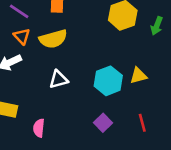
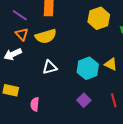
yellow triangle: (138, 76) -> (111, 64), turned 40

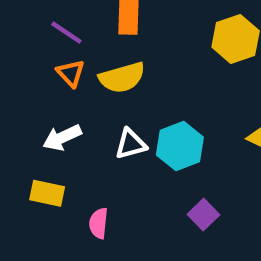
white arrow: (13, 54) -> (62, 138), moved
cyan hexagon: (88, 68) -> (180, 146), moved

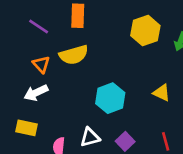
orange triangle: (71, 73) -> (41, 64), moved
white triangle: (131, 144) -> (90, 137), moved

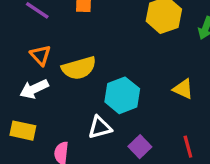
yellow semicircle: (74, 55) -> (79, 68), moved
white triangle: (90, 137) -> (100, 127), moved

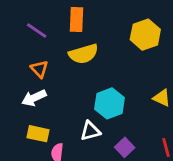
yellow semicircle: (79, 68) -> (83, 54), moved
yellow rectangle: (23, 131) -> (38, 134), moved

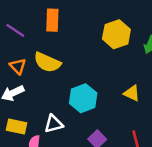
yellow semicircle: (83, 54) -> (47, 62), moved, turned 40
white triangle: (90, 131) -> (54, 124), moved

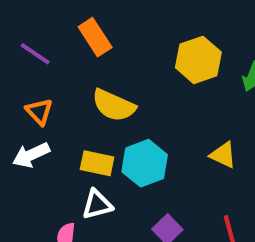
orange rectangle: (52, 20) -> (95, 37), turned -35
yellow semicircle: (47, 62) -> (114, 105), moved
yellow rectangle: (17, 126) -> (97, 163), moved

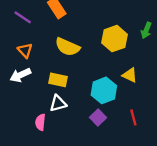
yellow hexagon: (198, 60) -> (115, 39), moved
cyan hexagon: (145, 163) -> (104, 90), moved

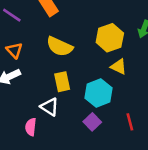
yellow triangle: (130, 75) -> (119, 67), moved
yellow rectangle: (58, 80) -> (62, 82), moved, turned 66
white triangle: (58, 103) -> (50, 107), turned 48

